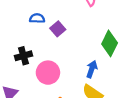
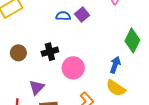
purple square: (58, 29) -> (82, 15), moved

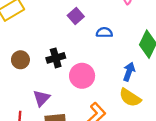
purple square: (82, 15) -> (76, 16), moved
blue semicircle: (63, 16) -> (104, 33), moved

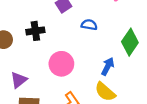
black cross: (56, 58) -> (35, 31), moved

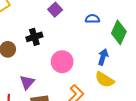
blue semicircle: (89, 25) -> (92, 19), moved

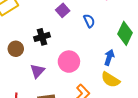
blue semicircle: (92, 19) -> (89, 21), moved, turned 64
purple triangle: (27, 82) -> (37, 71), moved

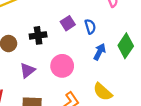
purple square: (63, 10) -> (68, 23), moved
blue arrow: (109, 57) -> (100, 52), moved

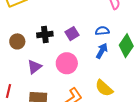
purple square: (68, 23) -> (72, 34), moved
blue semicircle: (90, 27) -> (102, 31), moved, turned -80

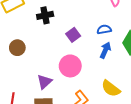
black cross: (45, 35) -> (45, 15), moved
purple triangle: (34, 67) -> (44, 82), moved

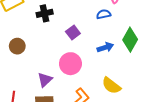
blue semicircle: (104, 29) -> (104, 14), moved
blue arrow: (105, 50) -> (105, 47), turned 49

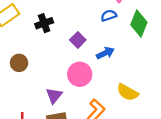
green diamond: (130, 40) -> (139, 24), moved
blue arrow: (105, 47) -> (105, 53), moved

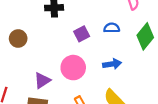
blue semicircle: (109, 16) -> (112, 28), moved
blue arrow: (105, 53) -> (112, 64), moved

